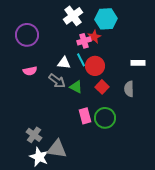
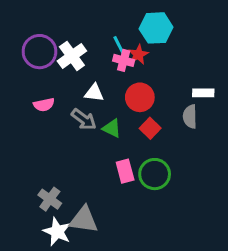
white cross: (73, 16) -> (72, 56), moved
pink cross: (84, 41) -> (124, 60), turned 32
cyan line: (81, 60) -> (119, 46), moved
gray semicircle: (129, 89) -> (190, 116), moved

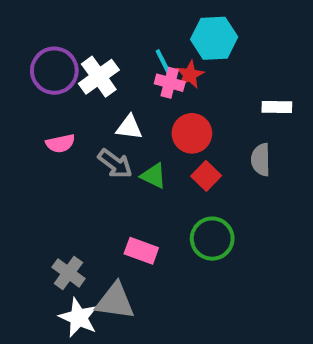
white rectangle: (203, 93) -> (277, 107), moved
pink rectangle: (125, 171) -> (141, 251), moved, turned -55

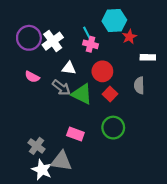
red star: (190, 75) -> (129, 37), moved
pink semicircle: (60, 143) -> (32, 77), turned 40
green triangle: (153, 176) -> (82, 94), size x1.5

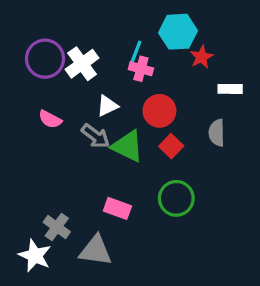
cyan line: (87, 34) -> (136, 52), turned 48
white triangle: (69, 68) -> (107, 106), turned -32
white star: (42, 170) -> (35, 256), moved

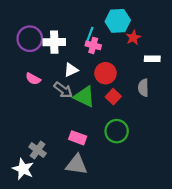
white cross: (82, 64) -> (54, 42), turned 35
gray triangle: (95, 251) -> (77, 165), moved

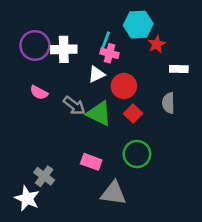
white triangle: (71, 70) -> (96, 74), moved
gray triangle: (77, 165) -> (113, 193), moved

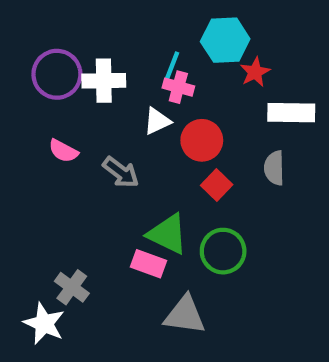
white rectangle: (179, 69) -> (291, 113), size x1.5
green triangle: (99, 113) -> (168, 234), moved

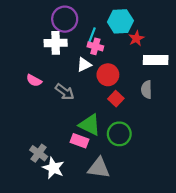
purple circle: (57, 74) -> (65, 19), moved
white star: (44, 323) -> (53, 168), moved

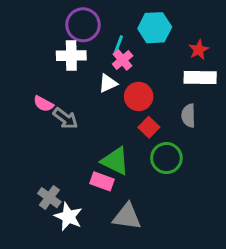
red star: (136, 38) -> (199, 50), moved
pink cross: (95, 46) -> (123, 60), turned 35
gray arrow: (65, 92) -> (65, 118), moved
green circle: (119, 134) -> (166, 158), moved

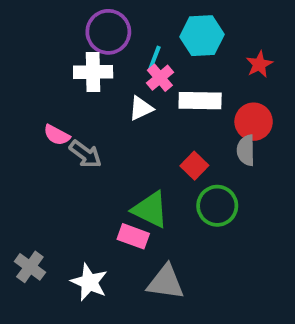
white rectangle: (200, 77) -> (200, 101), moved
red circle: (139, 97) -> (254, 122), moved
gray cross: (49, 198) -> (30, 267), moved

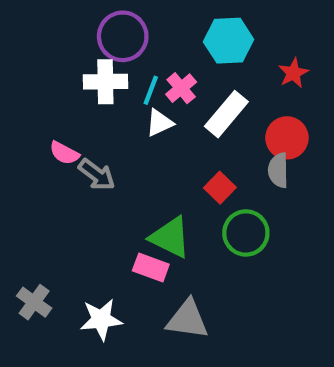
cyan line: (154, 59) -> (151, 90), moved
white rectangle: (200, 101) -> (226, 114), turned -51
white star: (89, 282) -> (101, 319), turned -30

